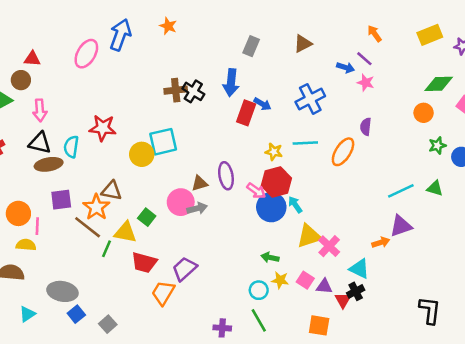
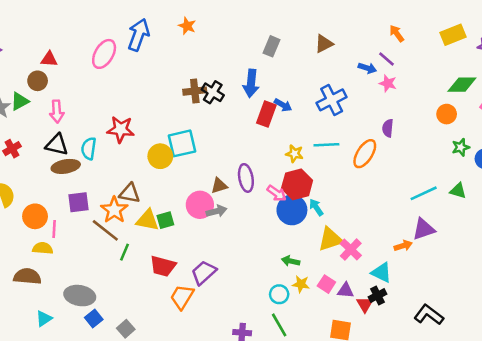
green square: (147, 217) -> (165, 220), turned 36
yellow triangle: (125, 232) -> (147, 220), moved
black L-shape: (430, 310) -> (429, 315), moved, turned -60

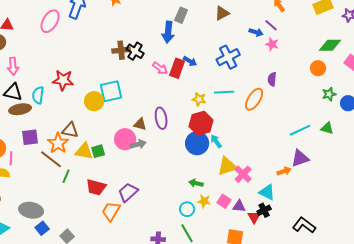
blue arrow: (251, 83) -> (168, 32), moved
brown triangle: (219, 186) -> (140, 124), turned 32
pink arrow: (277, 193) -> (160, 68), moved

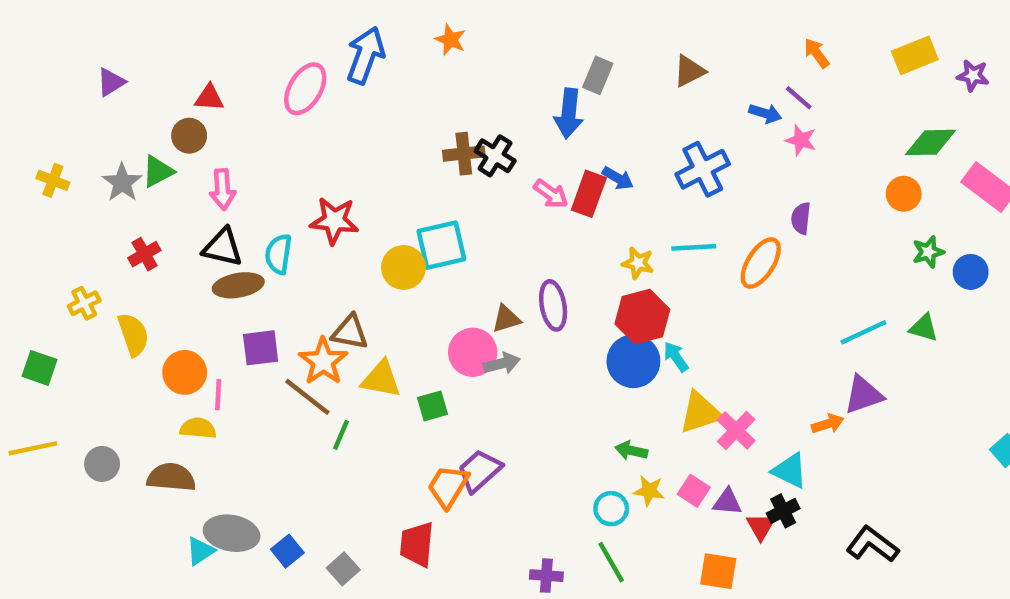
brown triangle: (140, 124) -> (506, 319), turned -32
green square: (98, 151) -> (432, 406), moved
red trapezoid: (96, 187) -> (417, 544), moved, turned 80
gray ellipse: (31, 210) -> (232, 533), moved
orange trapezoid: (111, 211) -> (448, 486), moved

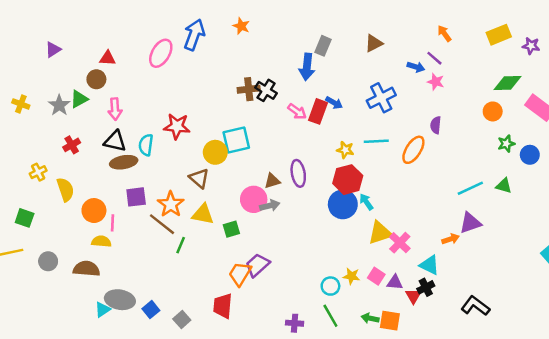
brown triangle: (350, 332) -> (199, 178), moved, turned 30
green square: (40, 368) -> (25, 218), moved
green arrow: (631, 451) -> (370, 318), moved

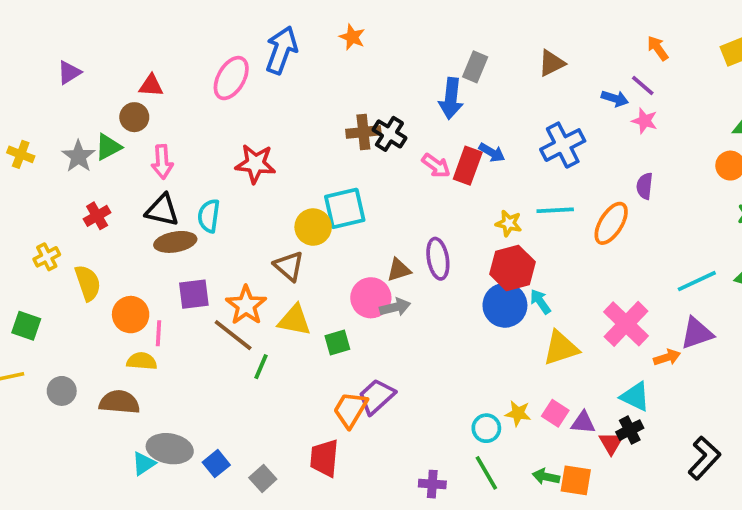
red star: (177, 126) -> (255, 164), moved
pink cross: (400, 243) -> (626, 324), moved, size x1.4
black L-shape: (475, 306) -> (704, 458), turned 96

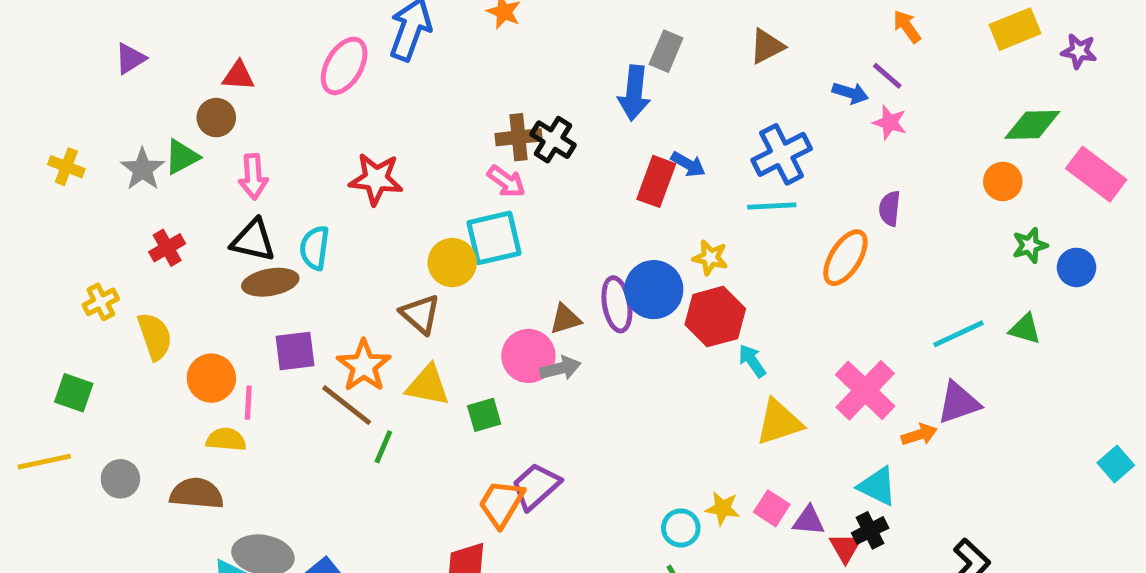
pink arrow: (436, 166) -> (506, 181), moved
cyan line: (555, 210) -> (772, 206), moved
blue circle: (505, 305) -> (654, 290), moved

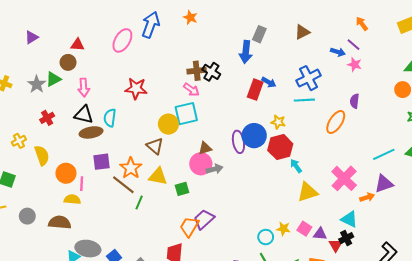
brown triangle: (565, 319) -> (205, 148), moved

